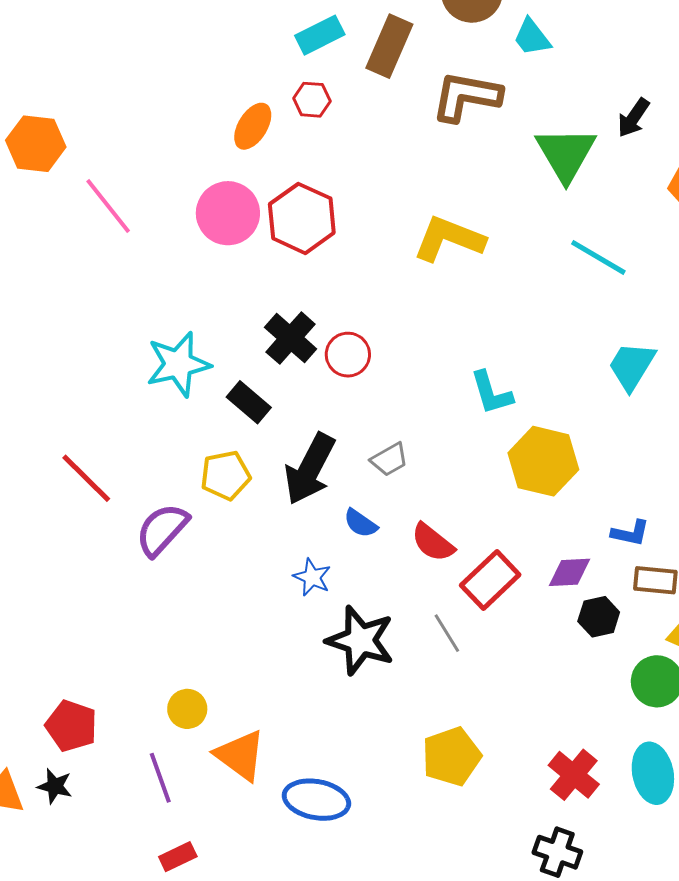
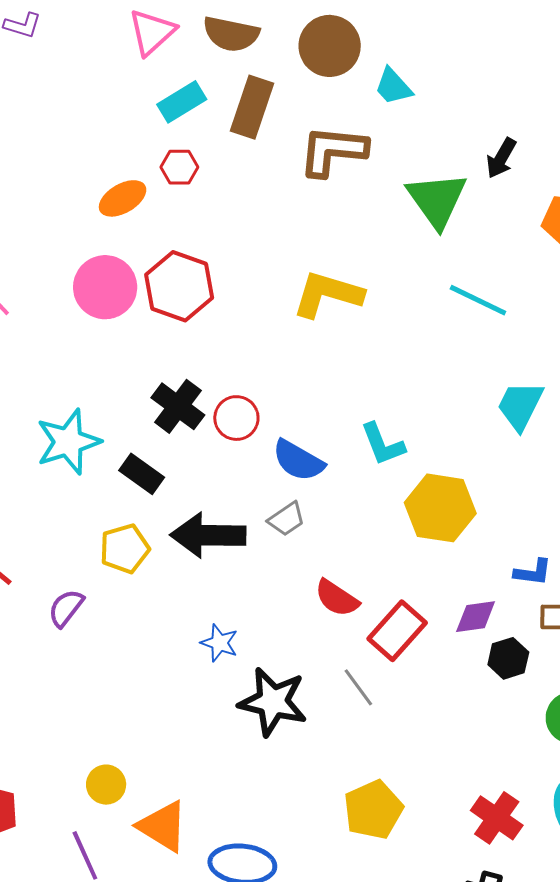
orange ellipse: (253, 126) -> (123, 198), turned 33
black arrow: (310, 469) -> (208, 535), turned 68
blue semicircle: (361, 523) -> (298, 461), moved, size x1.5
purple semicircle: (162, 530) -> (66, 608), size x0.7

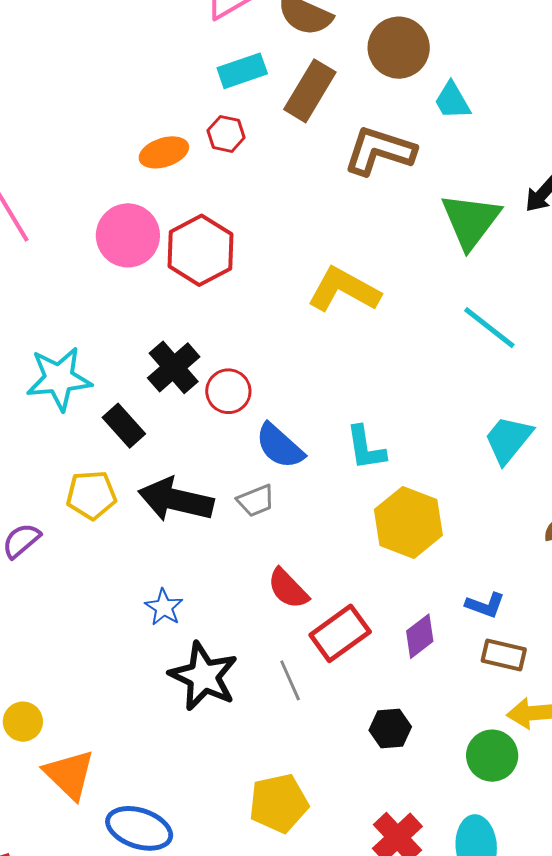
purple diamond: (476, 617) -> (420, 636), turned -42
black hexagon: (508, 658) -> (390, 728), moved

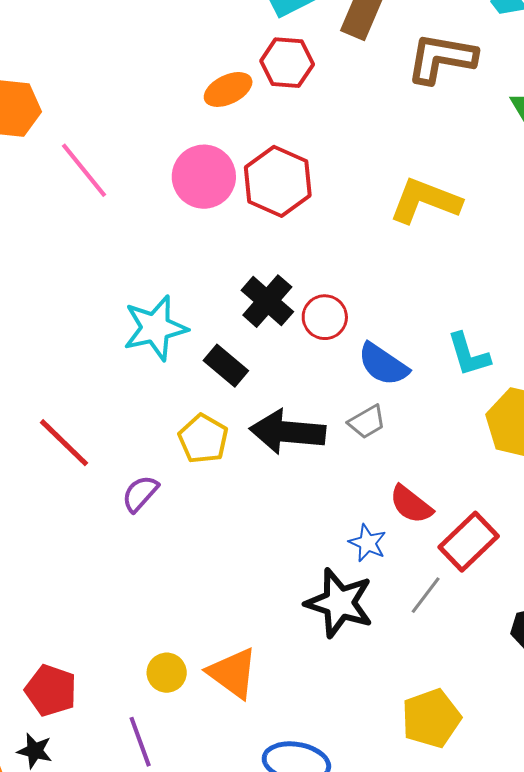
red hexagon: (226, 134) -> (287, 63), size x1.4
yellow pentagon: (91, 495) -> (203, 439), turned -30
blue star: (164, 607) -> (368, 543), moved
gray line: (290, 680) -> (426, 595), turned 69
orange triangle: (69, 774) -> (233, 673), moved

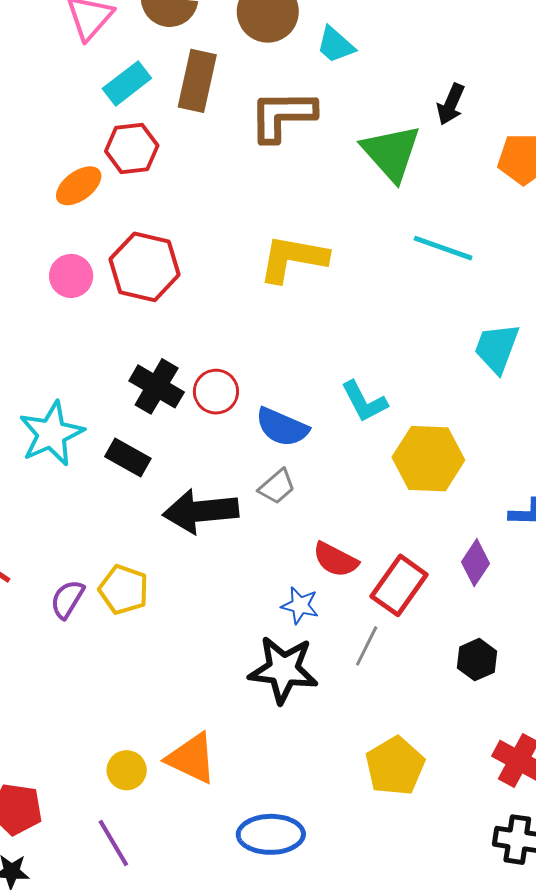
pink circle: (204, 177) -> (71, 276), size x0.7
yellow pentagon: (203, 439) -> (124, 590), moved

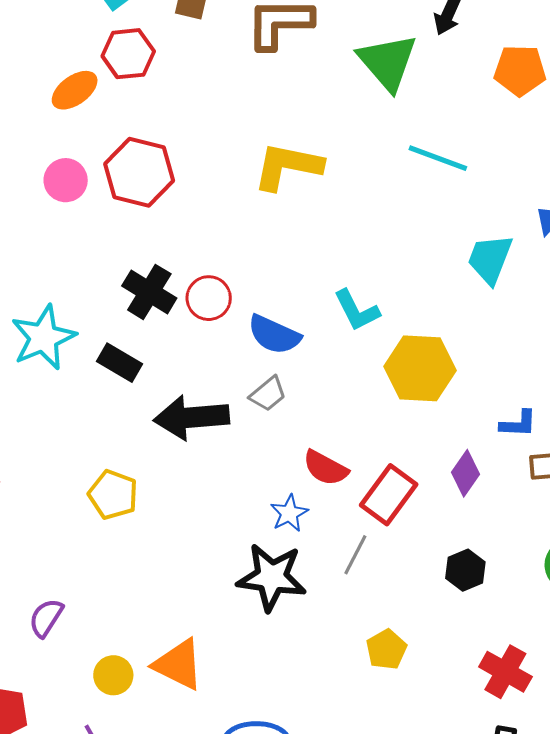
purple semicircle: (67, 599) -> (46, 618), moved
blue star: (300, 605) -> (289, 513), turned 30
yellow pentagon: (395, 766) -> (386, 649), moved, size x0.7

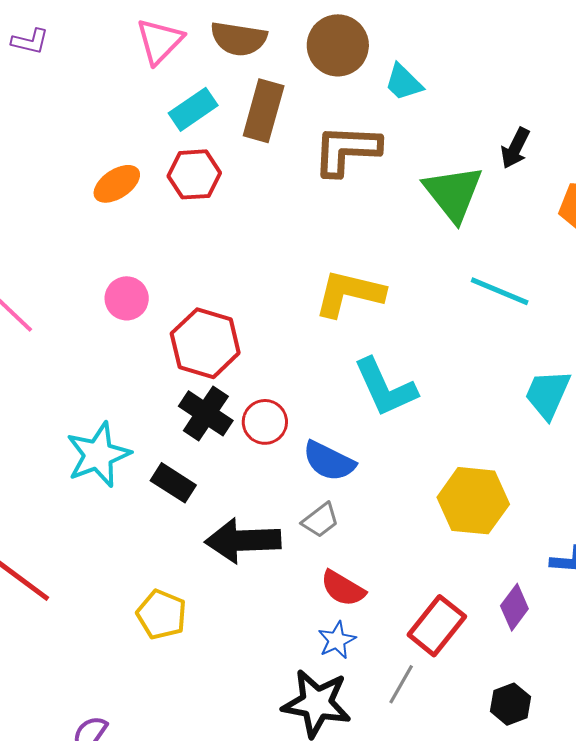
orange ellipse: (75, 90) -> (117, 184), moved
red hexagon: (139, 172) -> (205, 343), moved
cyan L-shape: (357, 310) -> (385, 387), moved, size x1.4
red semicircle: (325, 468) -> (343, 588), moved

